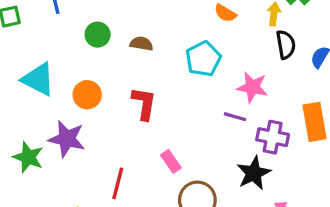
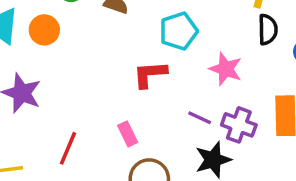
orange circle: (87, 95) -> (44, 30), moved
red L-shape: (144, 104) -> (150, 74), moved, turned -112
purple line: (235, 117) -> (200, 118), moved

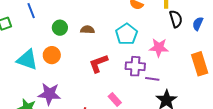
red L-shape: (150, 74) -> (98, 63), moved
purple cross: (239, 125) -> (135, 66), moved

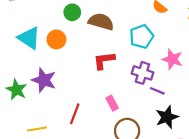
brown semicircle: (87, 30) -> (101, 22), size x1.6

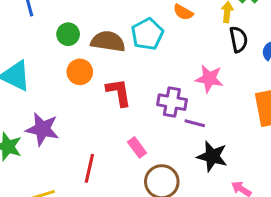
cyan pentagon: (142, 36) -> (147, 34), moved
orange circle: (56, 39) -> (80, 72), moved
red L-shape: (104, 60) -> (119, 92), turned 95
black star: (167, 117) -> (212, 156), turned -30

